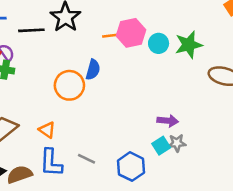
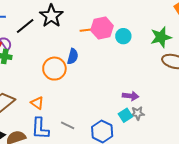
black line: (31, 30) -> (25, 26), turned -36
green star: (189, 45) -> (161, 37), moved

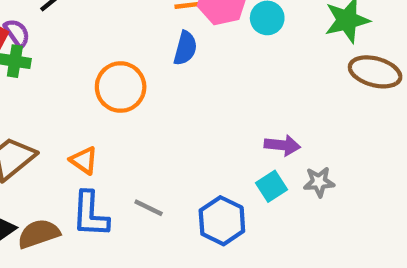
blue semicircle: (73, 56) -> (185, 48), moved
gray star: (138, 113) -> (319, 182), moved

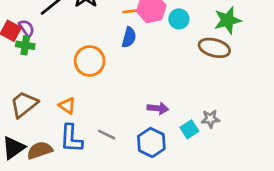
brown ellipse: (375, 72) -> (214, 48), moved
purple arrow: (282, 145) -> (158, 108), moved
cyan square: (272, 186) -> (189, 129), moved

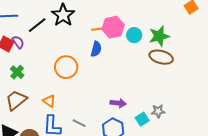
green star: (228, 20) -> (159, 36), moved
green cross: (25, 45) -> (17, 72), moved, turned 32

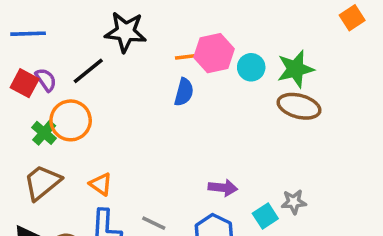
black star: (63, 15) -> (125, 32), turned -30
black line: (37, 25) -> (88, 71), moved
orange circle: (66, 67) -> (71, 120), moved

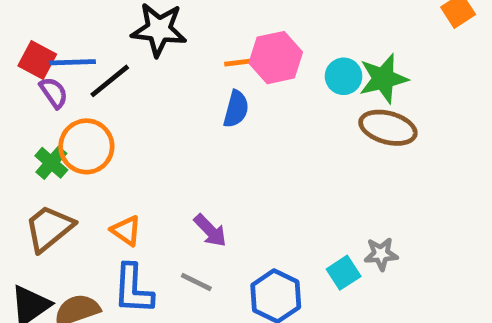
blue line: (28, 34) -> (72, 62), moved
cyan circle: (251, 67) -> (344, 76), moved
red square: (25, 83) -> (37, 60), moved
purple arrow: (223, 188) -> (210, 231), moved, turned 40

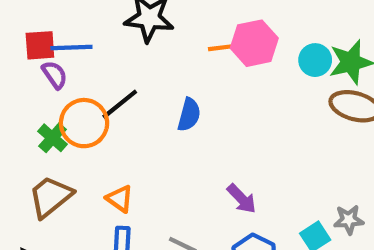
red square: (37, 60) -> (40, 45), turned -32
black line: (110, 81) -> (120, 104), moved
blue semicircle: (236, 109) -> (189, 115), moved
purple arrow: (210, 231) -> (242, 199), moved

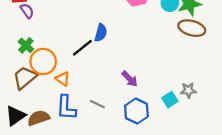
black line: (120, 104) -> (82, 48), moved
orange circle: (84, 123) -> (43, 62), moved

